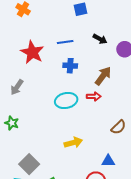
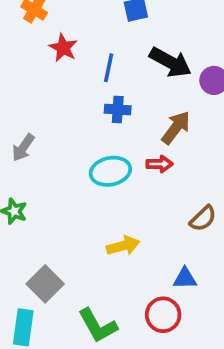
black arrow: (100, 39) -> (170, 62), size x1.6
blue line: (65, 42) -> (109, 68), turned -70
red star: (32, 52) -> (63, 48), moved, size x0.7

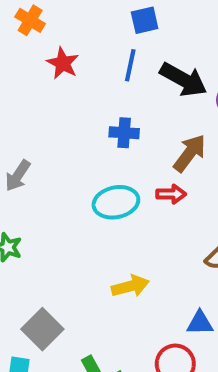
blue line: (109, 68) -> (130, 65), moved

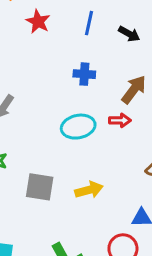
black arrow: (183, 80) -> (129, 34), size x0.6
gray square: (42, 329) -> (40, 187), moved, turned -36

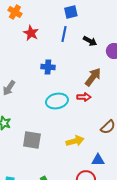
blue cross: (84, 74) -> (48, 67), moved
yellow arrow: (89, 190) -> (75, 141), moved

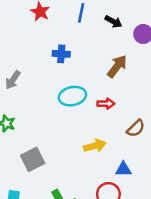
red arrow: (84, 97) -> (106, 104), moved
gray square: (32, 140) -> (33, 159), moved, turned -36

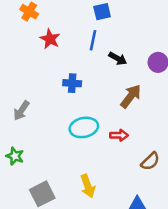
black arrow: (113, 22) -> (118, 58), moved
yellow arrow: (95, 146) -> (88, 186), moved, turned 85

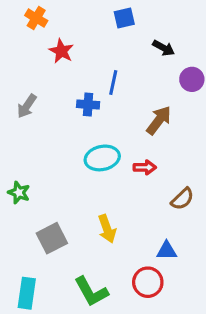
blue line: (93, 40) -> (113, 82), moved
black arrow: (118, 58) -> (164, 48), moved
gray arrow: (21, 111) -> (27, 106), moved

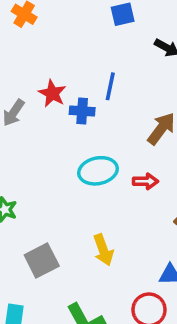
red star: (61, 51) -> (52, 93), moved

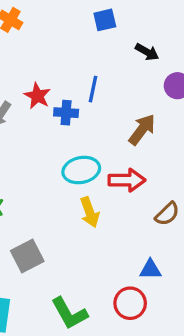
red arrow: (145, 181) -> (127, 180), size x1.5
yellow arrow: (103, 250) -> (90, 212), moved

